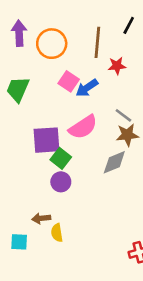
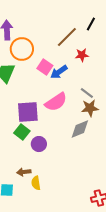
brown line: (97, 42) -> (67, 37), turned 40
orange circle: (52, 44) -> (22, 49), moved
green square: (61, 158) -> (22, 132), moved

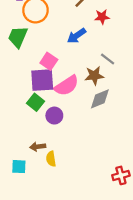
pink square: (45, 67) -> (49, 61), moved
pink semicircle: (56, 102) -> (67, 86), moved
brown star: (90, 108) -> (94, 76), moved

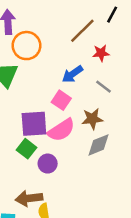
gray line: (108, 59) -> (103, 87), moved
pink square: (49, 61) -> (61, 100), moved
brown arrow: (38, 147) -> (29, 198), size x1.5

